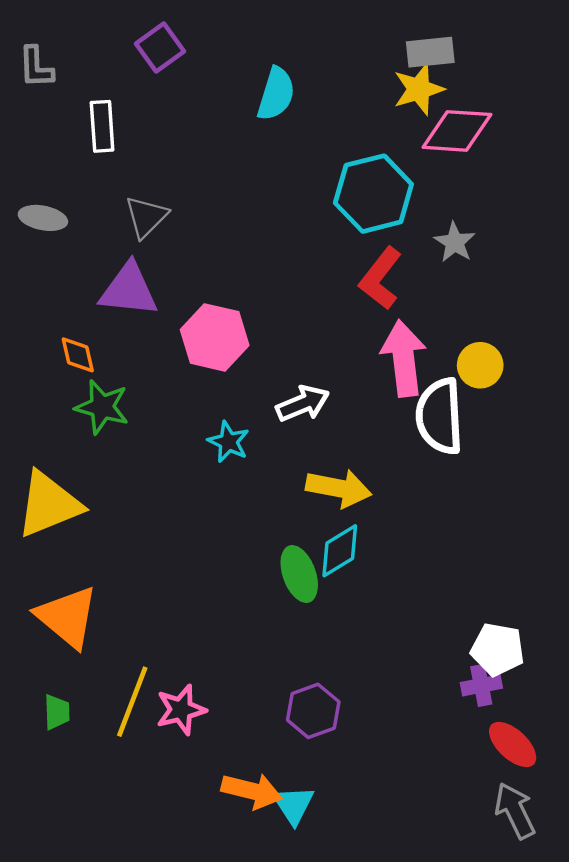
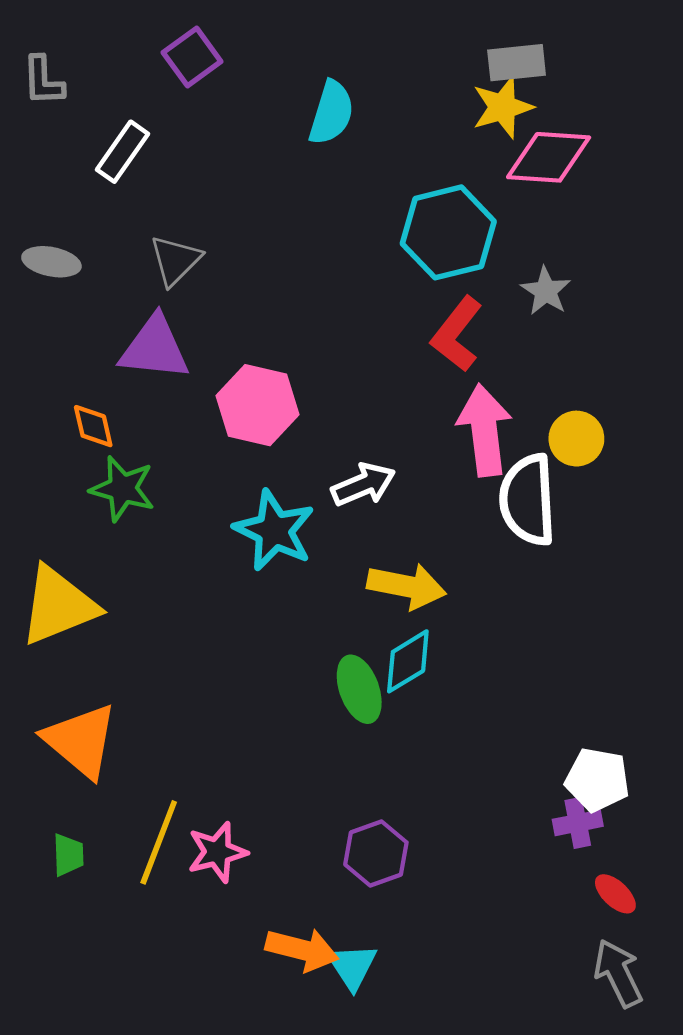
white rectangle: (102, 126) -> (122, 152), turned 39
cyan star: (228, 442) -> (274, 530), size x1.6
red ellipse: (513, 745) -> (615, 894), size x0.7

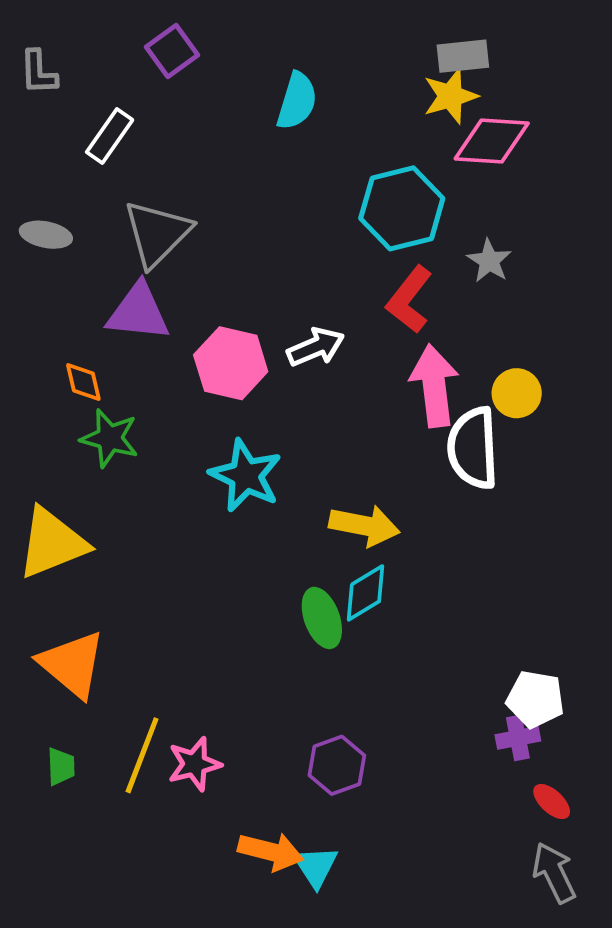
gray triangle: (175, 260) -> (157, 233), size x1.5
white arrow: (363, 485) -> (316, 347), moved

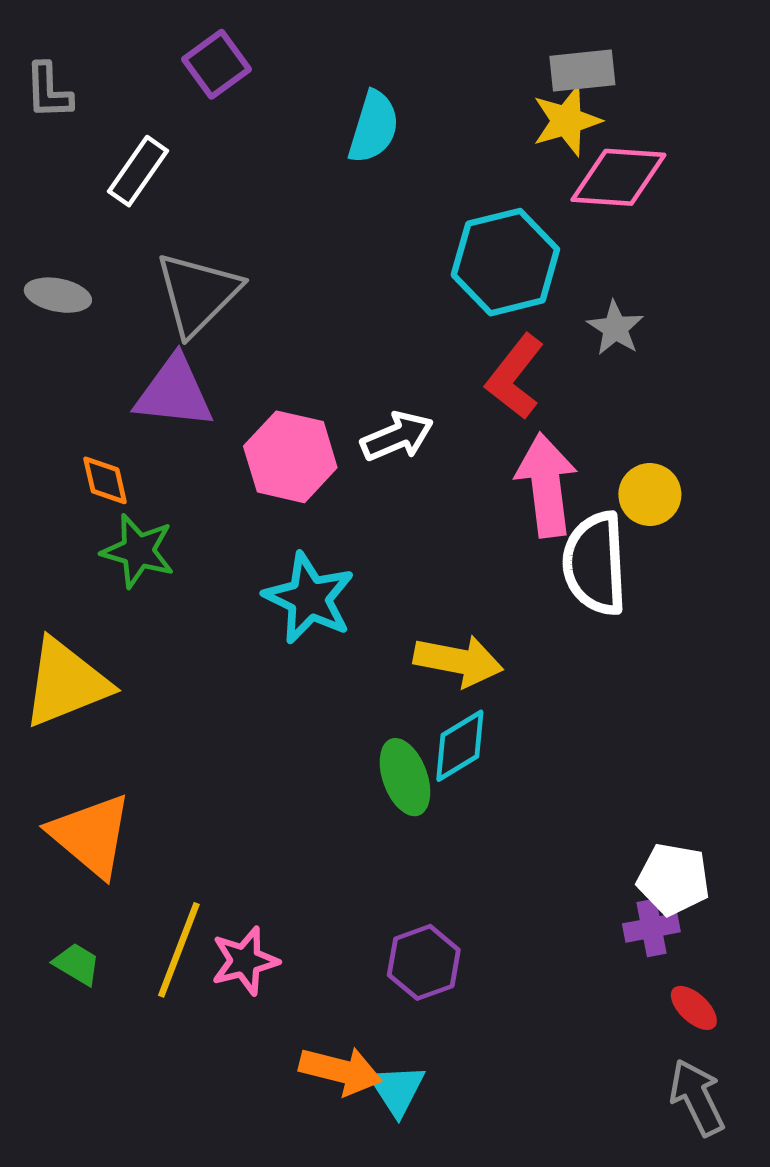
green trapezoid: (61, 767) -> (77, 964), turned -57

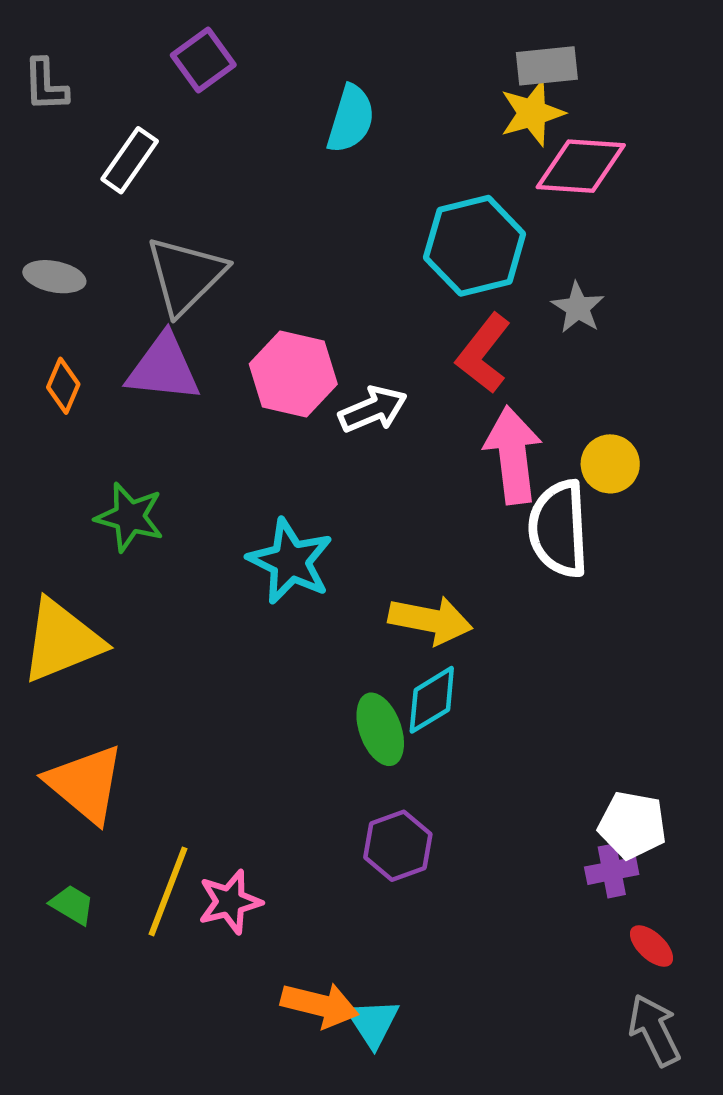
pink hexagon: (290, 457) -> (293, 374), moved
orange diamond: (105, 480) -> (63, 386), moved, turned 36
purple hexagon: (424, 962) -> (398, 846), moved

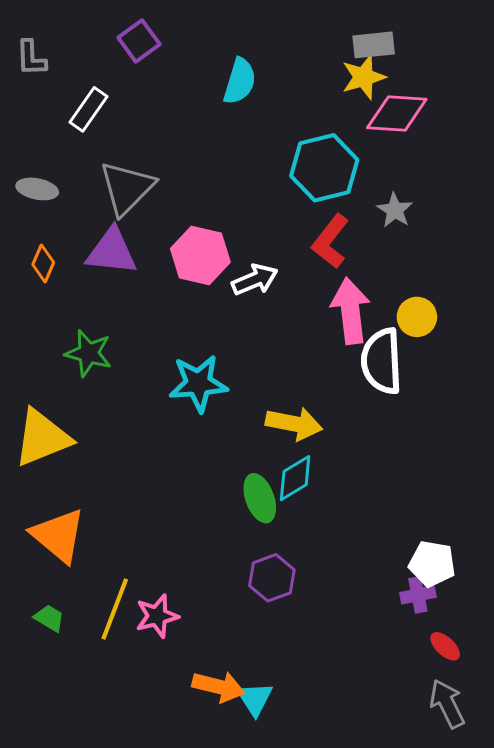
cyan star: (290, 561) -> (198, 383), turned -30

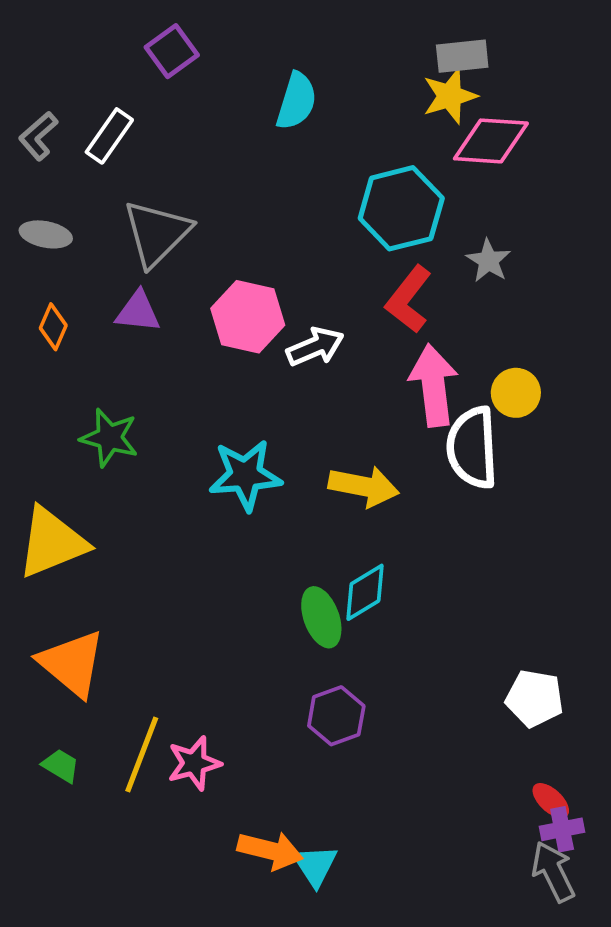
gray L-shape: (31, 58) -> (38, 136), moved, turned 51
purple triangle: (112, 251) -> (138, 312), size x0.7
yellow arrow: (294, 424) -> (364, 486), moved
purple cross: (418, 595) -> (562, 829), moved

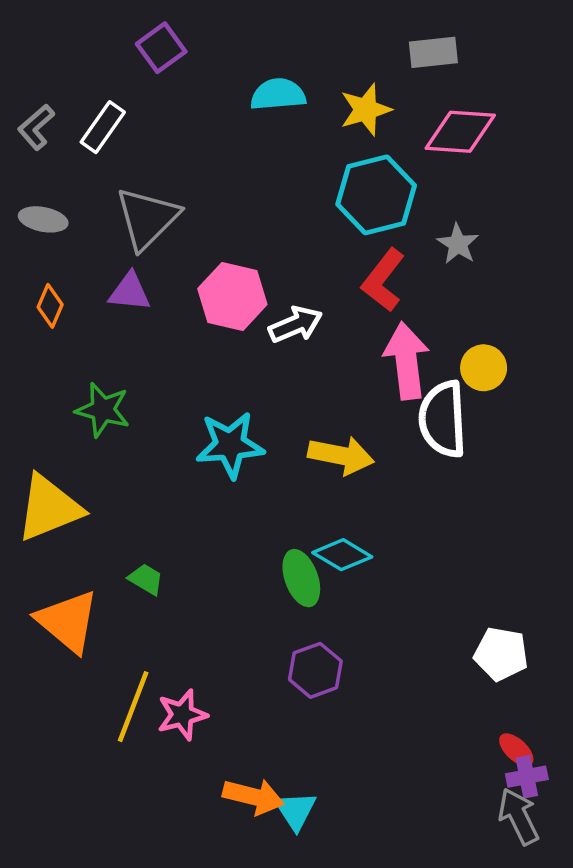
yellow star: (450, 96) -> (366, 110), moved
cyan semicircle: (296, 101) -> (278, 94), turned -112
cyan diamond: (365, 592) -> (342, 555), turned 62
green trapezoid: (61, 766) -> (146, 579), moved

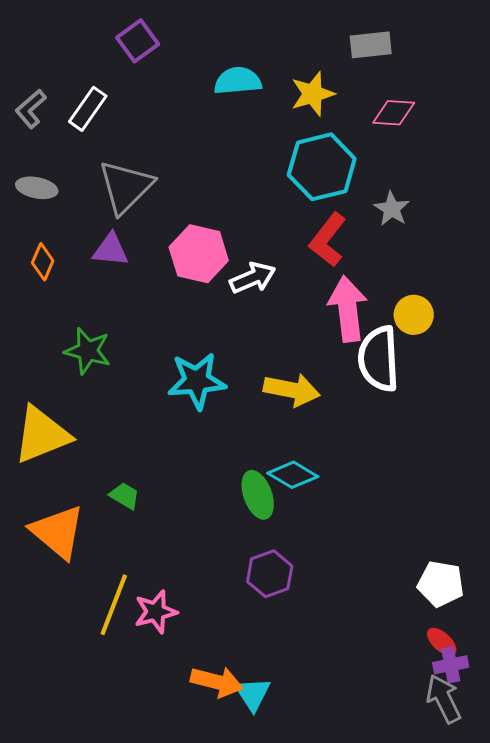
pink diamond: (460, 132) -> (394, 113), size x0.7
white pentagon: (501, 654) -> (441, 584), moved

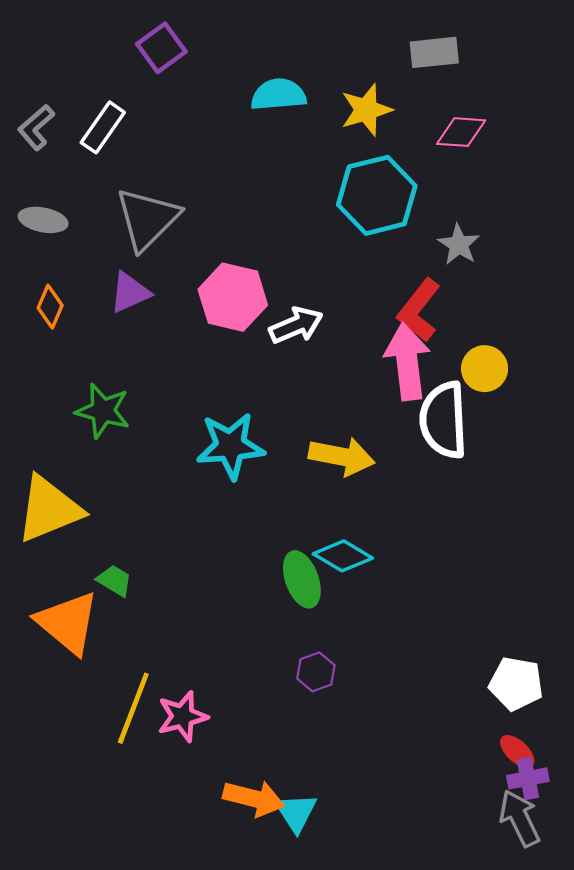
red L-shape: (328, 240) -> (419, 310), moved
purple triangle: (111, 250) -> (130, 293), turned -30
green trapezoid: (125, 496) -> (115, 581), moved
purple hexagon: (270, 574) -> (316, 672), size x0.7

